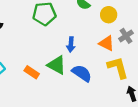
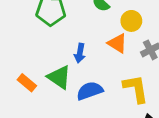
orange triangle: (107, 43) -> (117, 43), moved
blue semicircle: (82, 73) -> (90, 91), turned -60

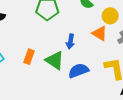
orange rectangle: (27, 83) -> (29, 57), moved, turned 72

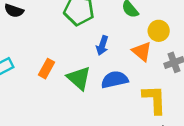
blue arrow: (70, 41) -> (102, 46), moved
blue semicircle: (78, 71) -> (115, 80), moved

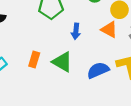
blue semicircle: (115, 80) -> (98, 70), moved

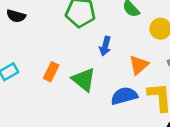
orange triangle: (109, 30) -> (139, 65), moved, turned 42

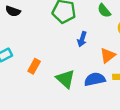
orange rectangle: (51, 72) -> (34, 66), moved
green triangle: (84, 80) -> (65, 79), moved

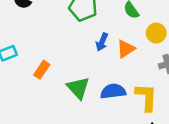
orange triangle: (108, 55) -> (126, 49), moved

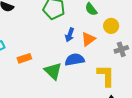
orange rectangle: (42, 70) -> (24, 58), turned 40
blue semicircle: (113, 91) -> (75, 60), moved

